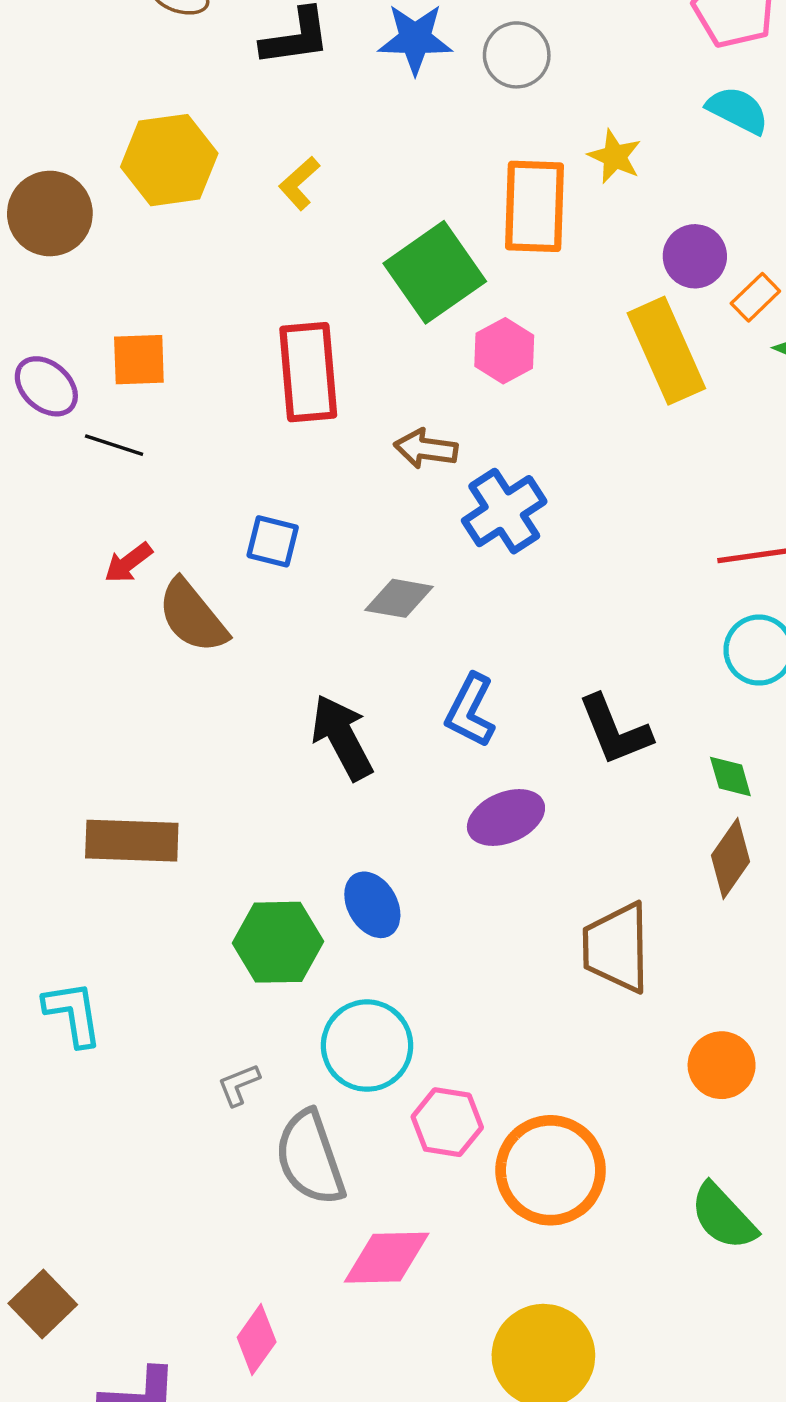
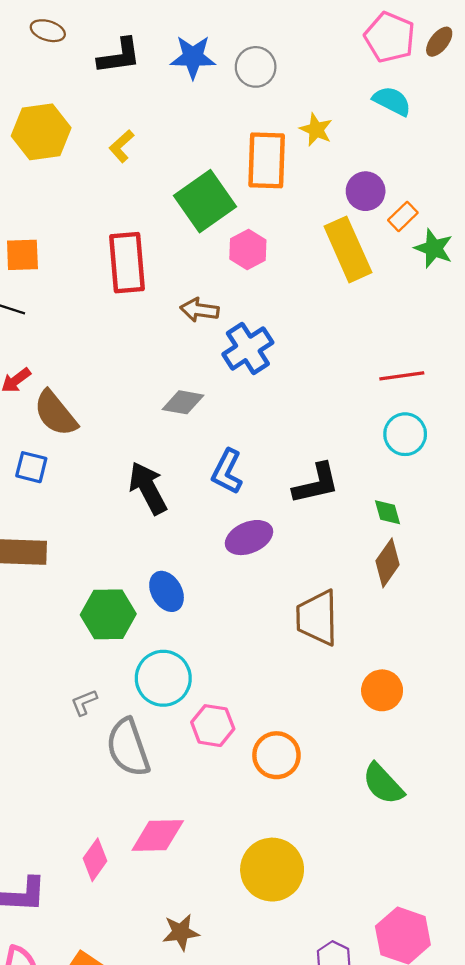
blue square: (273, 541) -> (31, 467), moved
black L-shape: (615, 730) -> (316, 484), turned -81
orange circle: (551, 1170) -> (276, 755), size x0.7
pink diamond: (387, 1258) -> (158, 835), moved

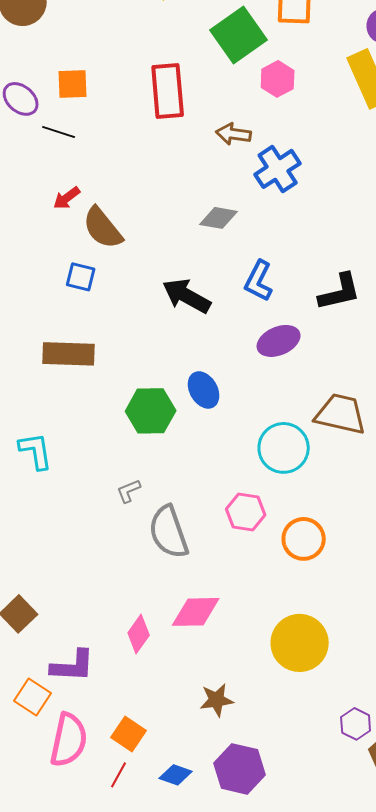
black arrow: (148, 488) -> (187, 296), turned -33
brown trapezoid: (317, 618) -> (341, 414), turned 104
cyan circle: (163, 678) -> (284, 448), moved

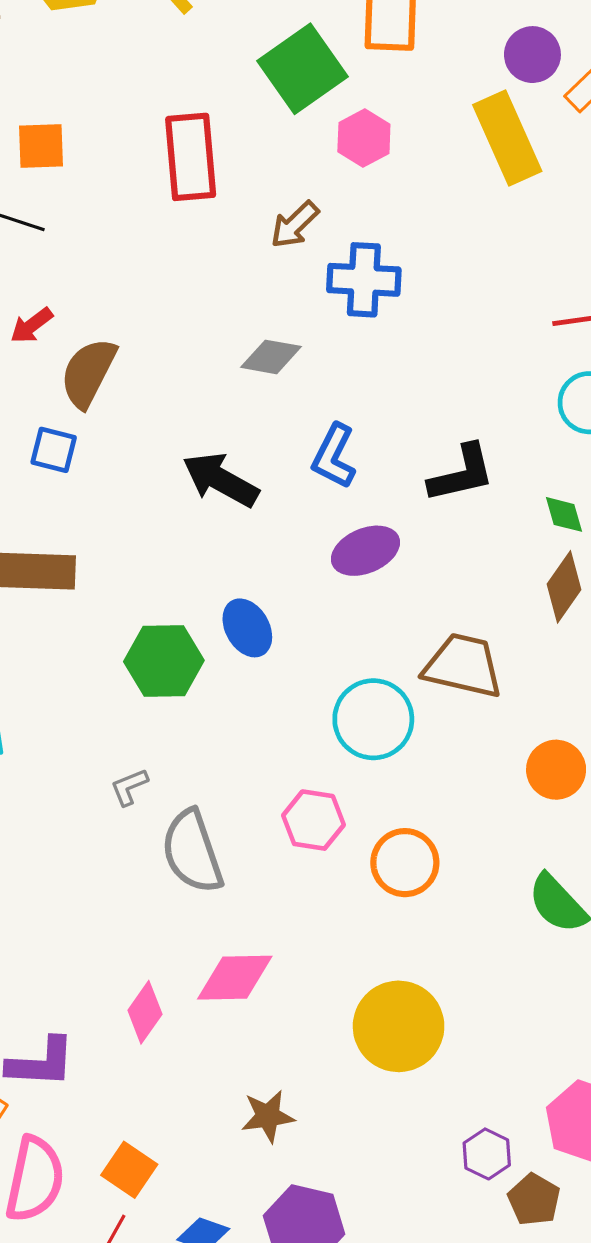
brown arrow: (234, 134) -> (295, 225), turned -52
blue cross: (278, 169) -> (364, 280), turned 36
brown semicircle: (103, 228) -> (88, 373), turned 66

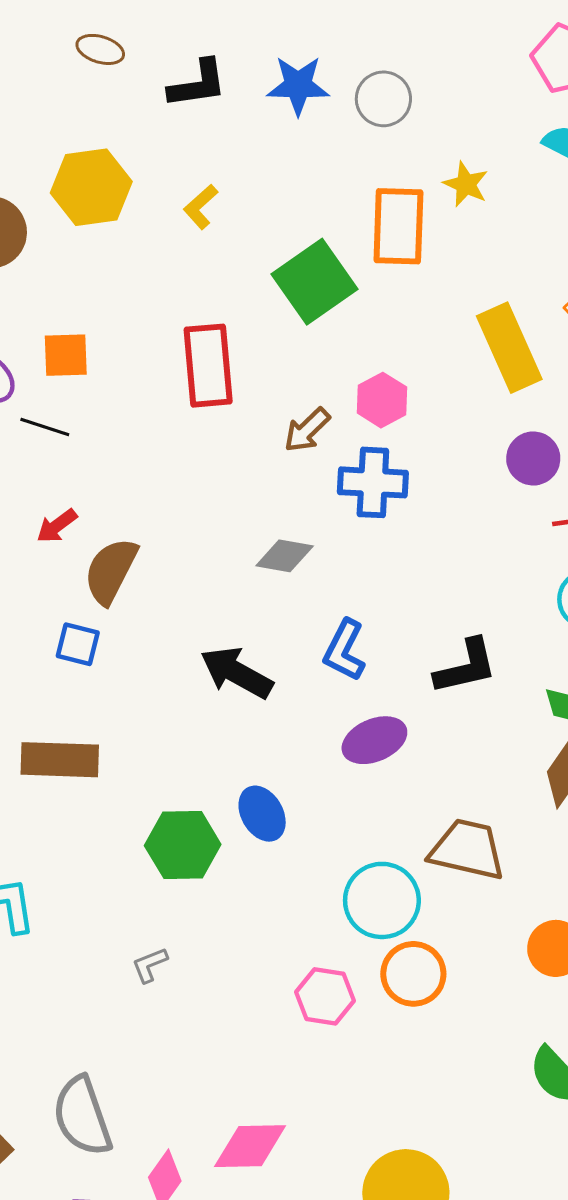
purple circle: (532, 55) -> (533, 458), moved
pink hexagon: (364, 138) -> (382, 400), moved
gray semicircle: (192, 852) -> (82, 1116), moved
orange circle: (405, 863) -> (413, 974), moved

